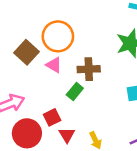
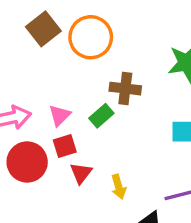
brown square: (27, 52) -> (43, 29), moved
pink triangle: (54, 65) -> (60, 115), moved, turned 35

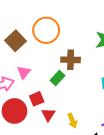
brown square: (43, 29) -> (16, 41), moved
pink triangle: (60, 115) -> (24, 72), moved

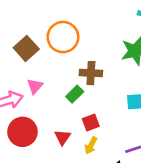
red square: (37, 99) -> (91, 123), moved
yellow arrow: (72, 121) -> (91, 145), turned 48

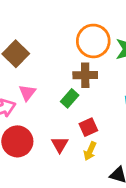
orange circle: (63, 37) -> (93, 41), moved

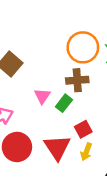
pink triangle: (27, 93) -> (42, 96), moved
red triangle: (60, 145) -> (57, 147), size x1.6

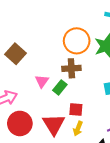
red square: (83, 129) -> (76, 110), turned 32

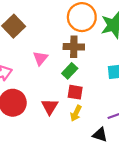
green rectangle: (60, 87) -> (70, 71), moved
red triangle: (54, 124) -> (50, 107), size x0.7

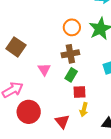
orange circle: (82, 17) -> (72, 27), size x0.7
red triangle: (50, 107) -> (62, 121), moved

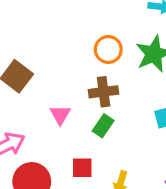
red square: (79, 92) -> (82, 168), moved

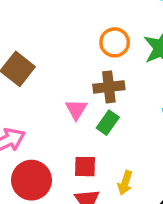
pink triangle: (60, 115) -> (76, 109), moved

